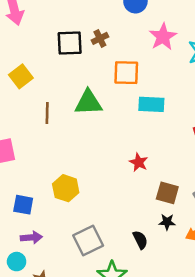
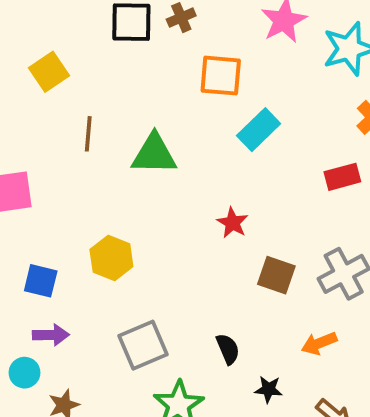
green triangle: (88, 102) -> (154, 154), moved
cyan rectangle: (151, 104) -> (259, 130), turned -50
black star: (167, 222) -> (269, 389), moved

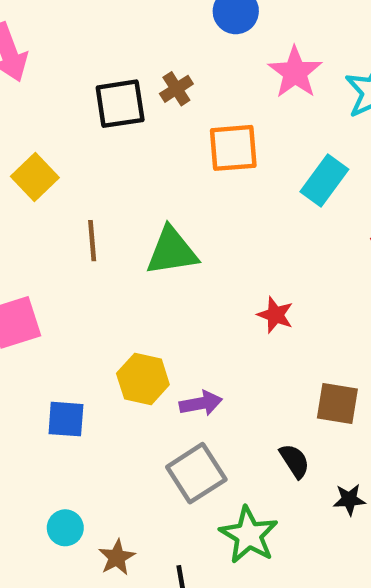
cyan rectangle: (259, 130) -> (324, 180), moved
brown square: (276, 275) -> (337, 404), moved
purple arrow: (51, 335) -> (201, 403), moved

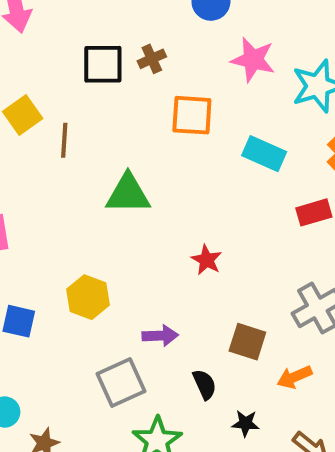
pink star: (295, 72) -> (253, 60), turned -30
cyan rectangle: (324, 180) -> (264, 154), turned 69
brown line: (92, 241) -> (64, 140), moved
purple arrow: (201, 403) -> (160, 336), moved

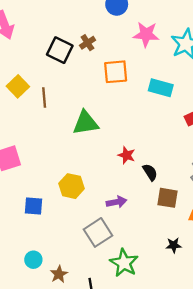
black square: (103, 64) -> (60, 50), turned 35
red star: (207, 260) -> (127, 155), moved
black semicircle: (205, 384) -> (150, 172), moved

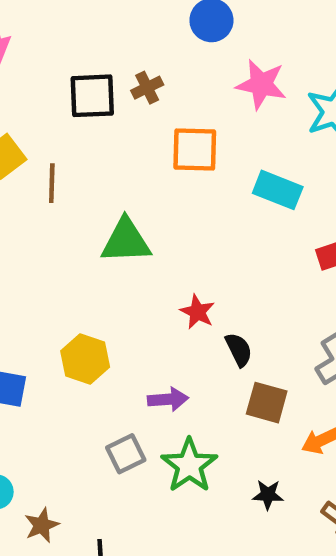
black square: (60, 50) -> (92, 96), turned -35
gray square: (98, 232) -> (126, 454), size x0.7
green star: (124, 263) -> (189, 465), moved

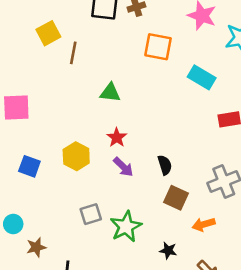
green triangle: (126, 241) -> (110, 93), size x0.7
red star: (197, 312) -> (117, 137), moved
purple arrow: (168, 399) -> (123, 167), moved, turned 40

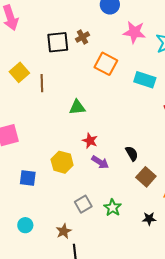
orange square: (158, 47) -> (106, 64), turned 30
brown square: (176, 198) -> (146, 177), turned 30
green star: (126, 227) -> (112, 208), size x0.7
brown star: (36, 247) -> (64, 231), moved

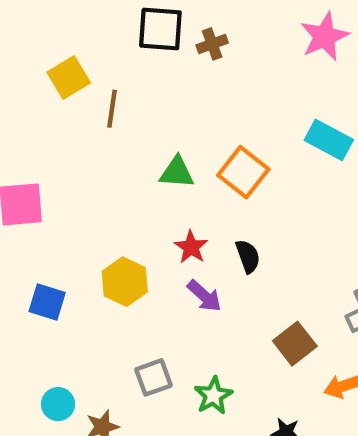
pink star: (134, 32) -> (325, 37), turned 30
brown cross: (83, 37) -> (212, 44), moved
orange square: (106, 64) -> (243, 172), moved
black semicircle: (132, 154) -> (248, 256), moved
cyan circle: (25, 225) -> (58, 404), moved

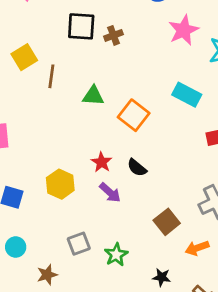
green triangle: (177, 172) -> (93, 96), moved
black semicircle: (248, 256) -> (137, 168), turned 150
cyan circle: (58, 404) -> (16, 247), moved

